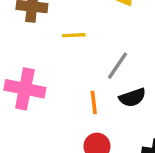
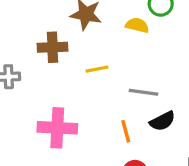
gray line: (117, 66) -> (143, 92), turned 72

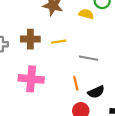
brown cross: (52, 47) -> (30, 39), moved
black semicircle: (162, 121) -> (96, 92), moved

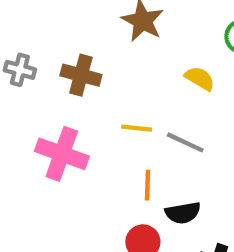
yellow semicircle: (86, 14) -> (200, 78), moved
yellow line: (59, 42) -> (137, 128), moved

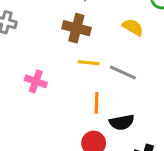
brown cross: (81, 75) -> (76, 28), moved
pink cross: (62, 154) -> (36, 81), size x0.6

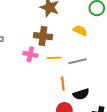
gray line: (123, 73) -> (77, 61), turned -30
pink cross: (36, 81) -> (30, 54), moved

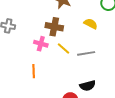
yellow line: (54, 58) -> (63, 49), turned 40
orange line: (63, 84) -> (34, 71), moved

